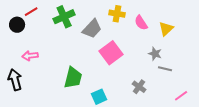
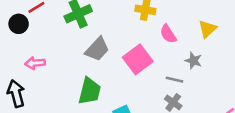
pink semicircle: (141, 23) -> (168, 34), moved
gray trapezoid: (92, 29) -> (97, 49), moved
gray line: (165, 69) -> (174, 80), moved

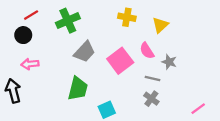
black circle: (19, 24) -> (23, 35), moved
yellow triangle: (207, 29) -> (160, 25), moved
pink semicircle: (168, 34) -> (147, 51), moved

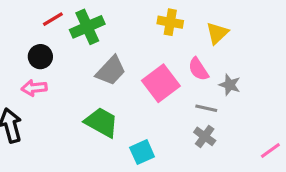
red line: (31, 15) -> (53, 19), moved
black circle: (23, 35) -> (40, 57), moved
green trapezoid: (78, 89) -> (101, 122), turned -75

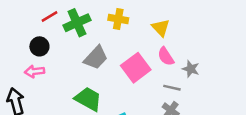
yellow cross: (170, 22) -> (118, 19), moved
yellow triangle: (217, 33) -> (161, 28), moved, turned -30

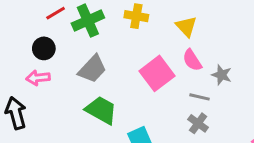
gray trapezoid: (96, 58) -> (92, 69), moved

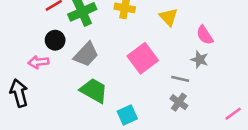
black circle: (44, 48) -> (55, 40), moved
pink semicircle: (192, 60) -> (205, 35), moved

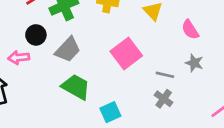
gray star: (200, 60) -> (194, 63), moved

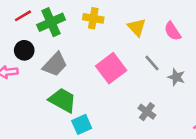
pink semicircle: (190, 30) -> (172, 31), moved
gray line: (165, 75) -> (152, 63), moved, turned 36
cyan square: (110, 112) -> (82, 124), moved

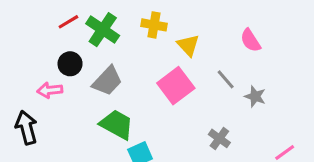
green cross: (51, 22) -> (103, 30), turned -32
yellow triangle: (137, 27) -> (188, 45), moved

